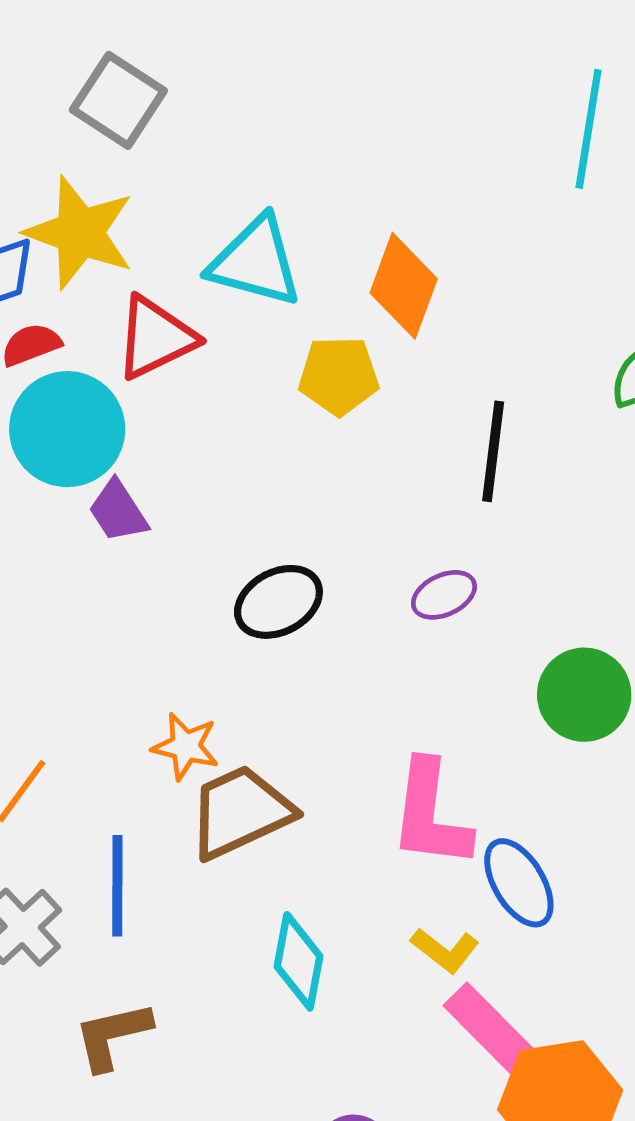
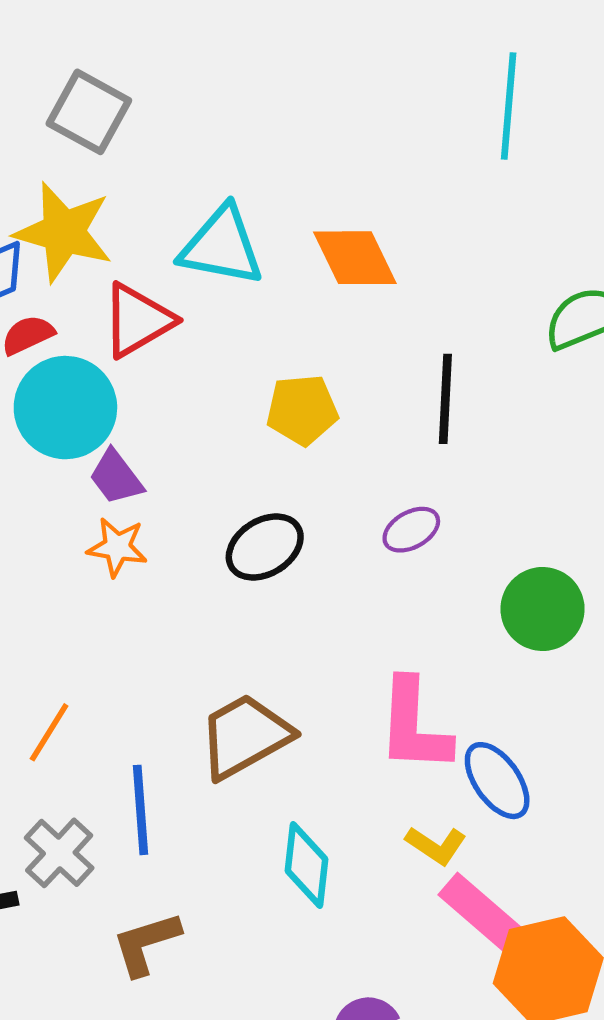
orange diamond: (404, 286) -> (355, 258), turned -42
yellow pentagon: (339, 376) -> (302, 410), moved
orange star: (186, 746) -> (117, 547), moved

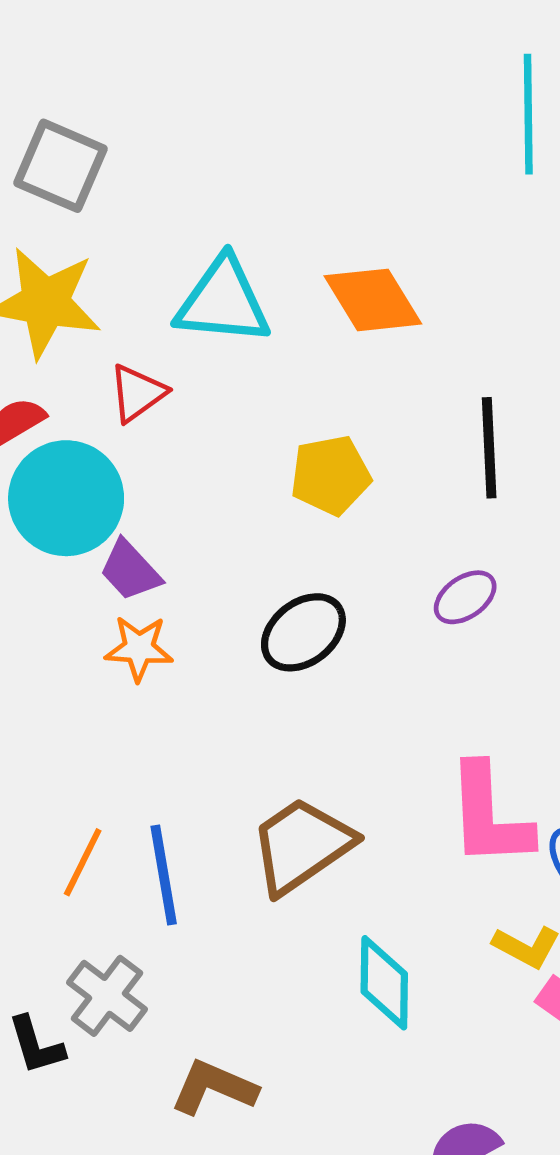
red triangle: (138, 320) -> (137, 393), size x0.7
blue line: (140, 810) -> (164, 875), moved
brown L-shape: (146, 943) -> (214, 1088), turned 46

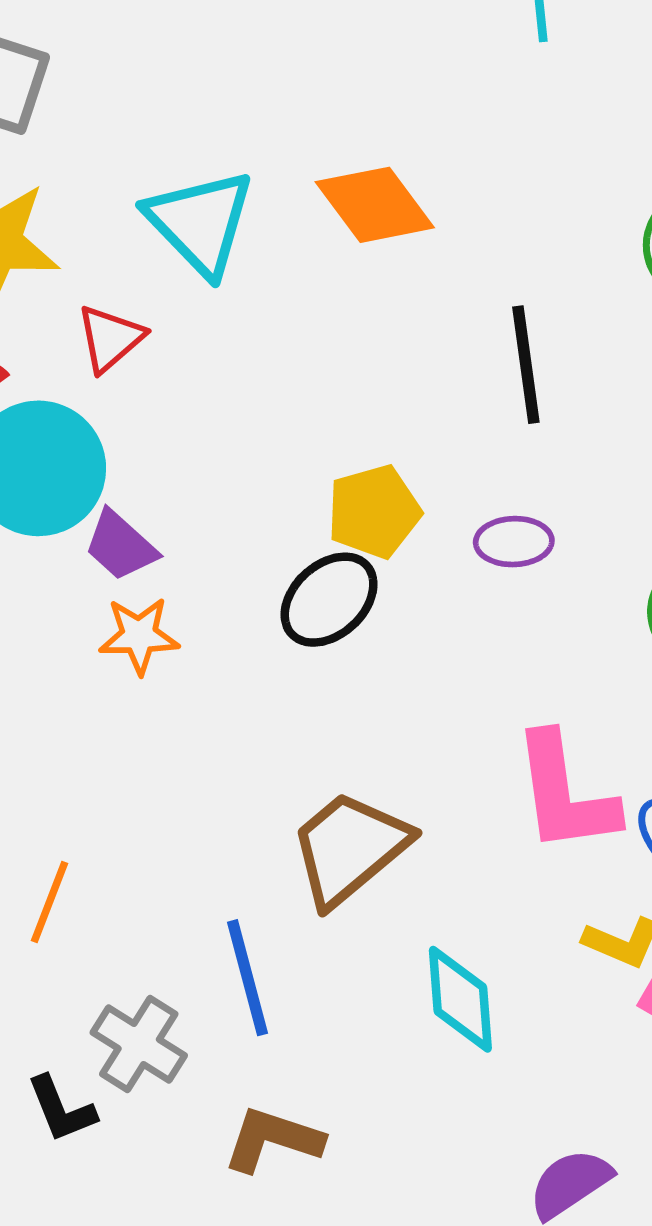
cyan triangle: (223, 301) -> (200, 222), turned 46
yellow pentagon: (330, 475) -> (374, 512), moved
purple ellipse: (465, 597) -> (514, 542), turned 38
orange line: (83, 862) -> (49, 902), moved
blue line: (164, 875) -> (247, 978), moved

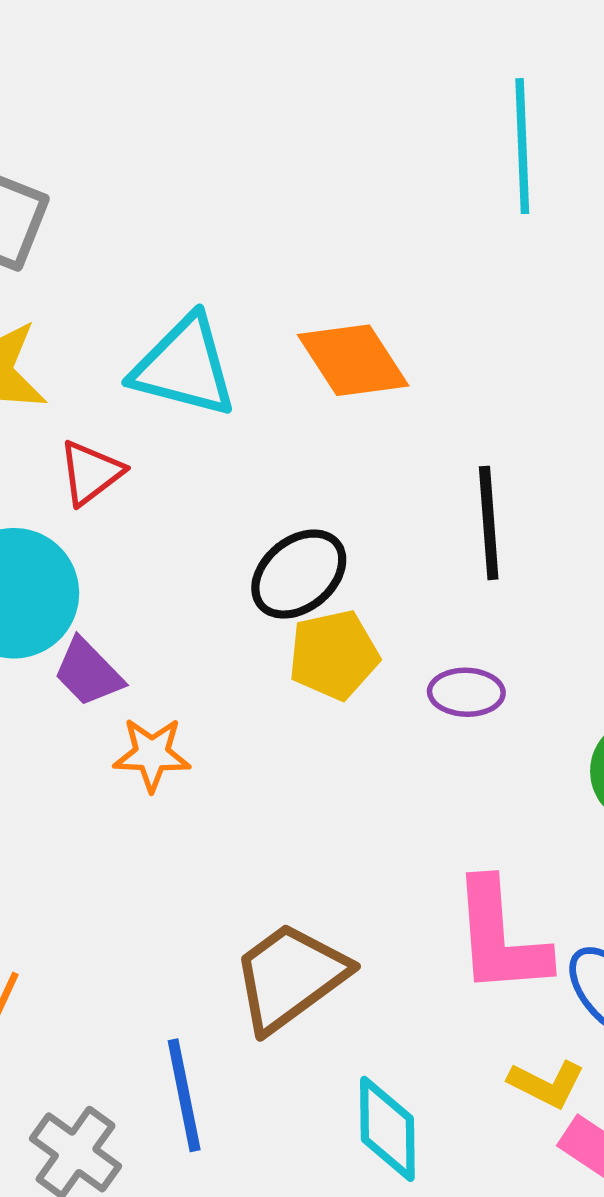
cyan triangle: (200, 222) -> (184, 367), turned -35
black ellipse: (329, 600) -> (299, 574), moved
orange star: (139, 636) -> (152, 754), moved

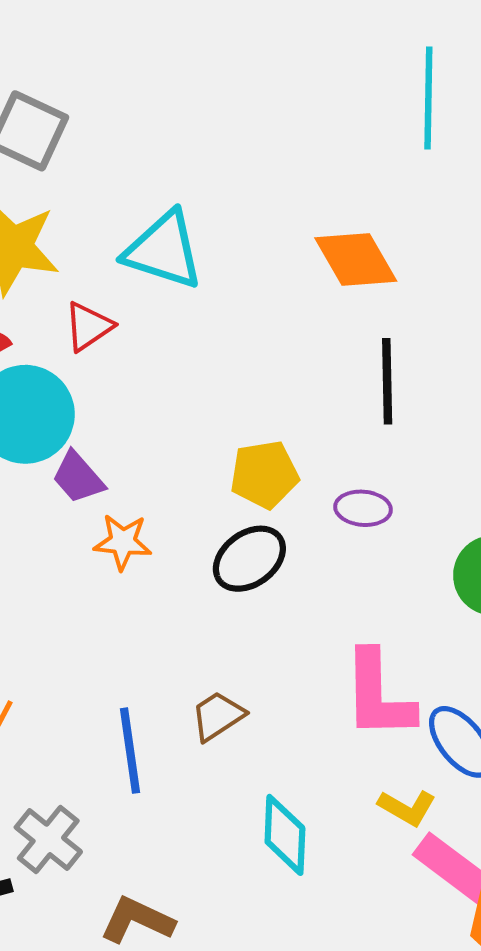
orange diamond: (353, 360) -> (356, 259), moved
black ellipse: (299, 574) -> (249, 559), moved
brown trapezoid: (290, 977) -> (218, 716), size x0.6
blue line: (184, 1095) -> (130, 751), moved

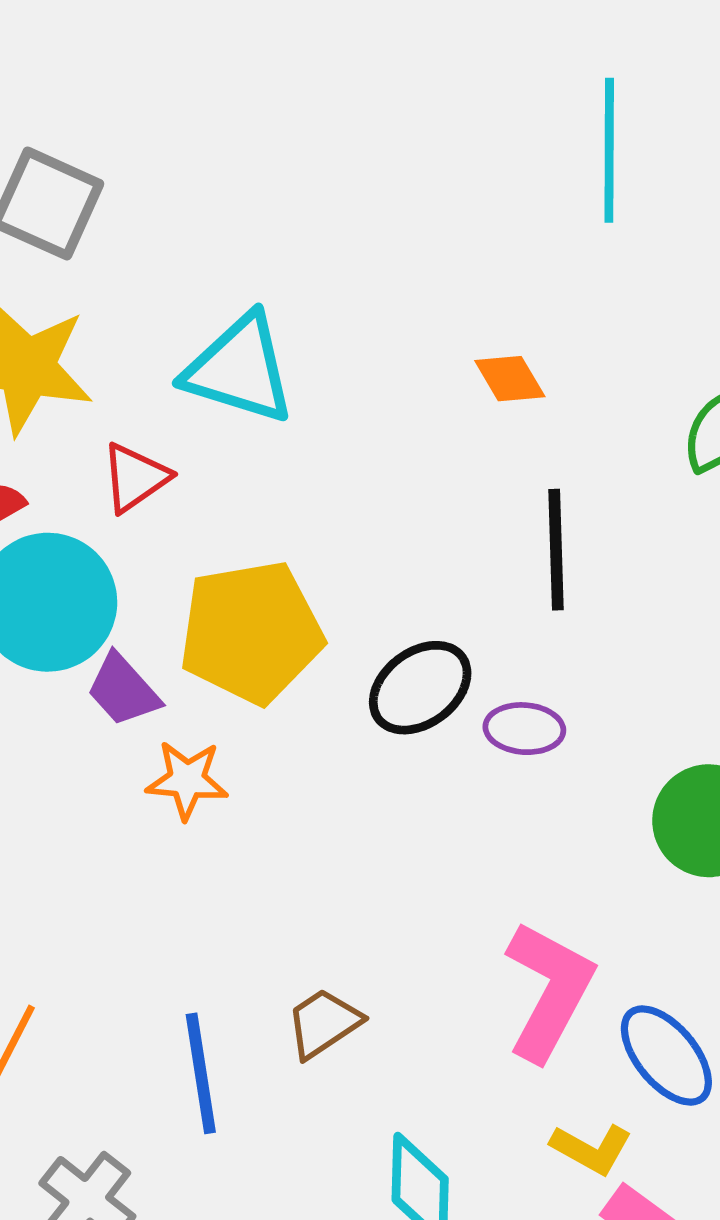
orange diamond: (356, 259) -> (510, 379), size x0.6
yellow pentagon: (264, 474) -> (251, 632), moved, size x1.5
black ellipse: (249, 559) -> (420, 688), moved
pink L-shape: (378, 695) -> (549, 991), turned -150

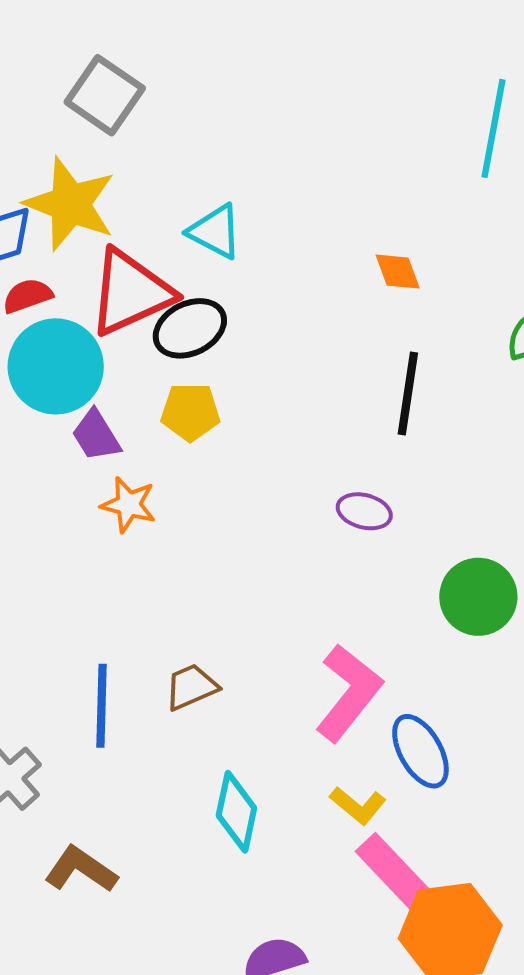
cyan triangle: (239, 369) -> (215, 232), size x0.7
red triangle: (135, 478) -> (131, 292), size x1.8
yellow pentagon: (251, 632) -> (190, 412), size x0.6
black ellipse: (420, 688) -> (190, 328), moved

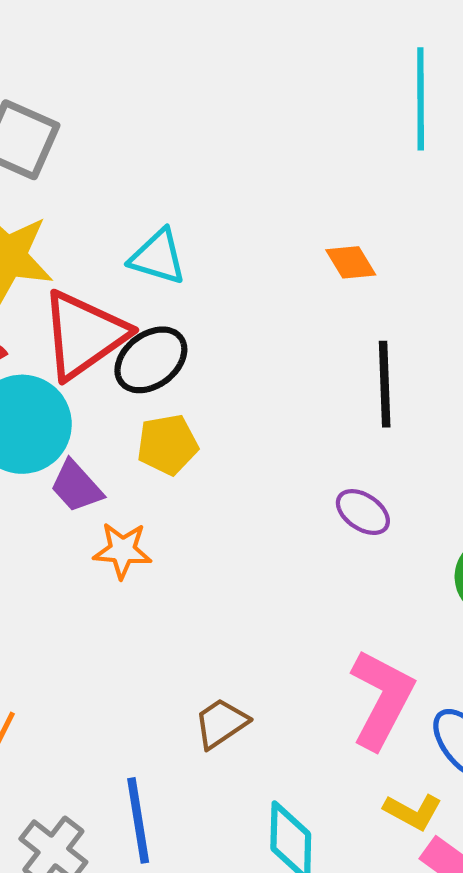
purple ellipse: (364, 511) -> (363, 512), turned 30
blue line: (102, 706) -> (138, 820), moved

